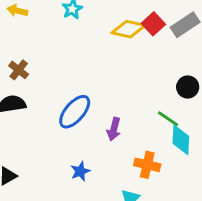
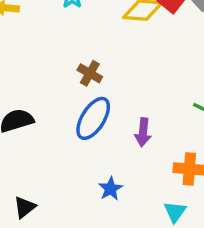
brown cross: (19, 70) -> (90, 73), moved

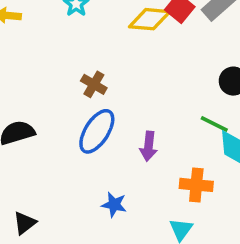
blue star: (111, 189) -> (114, 205), turned -30

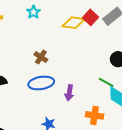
blue ellipse: (97, 131) -> (41, 83), turned 45

